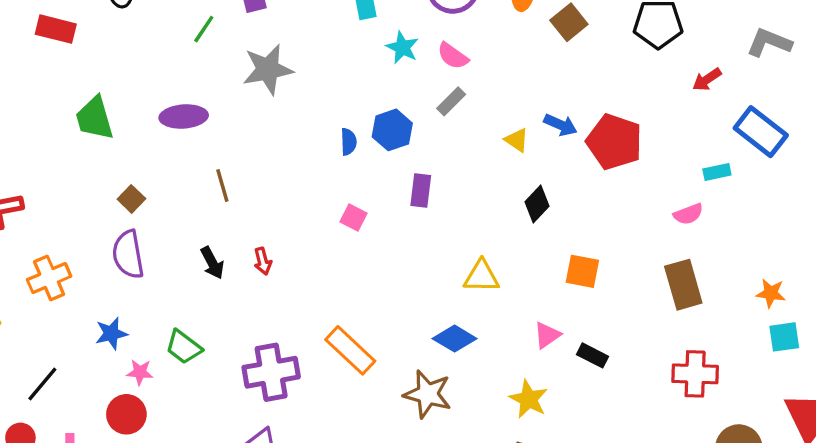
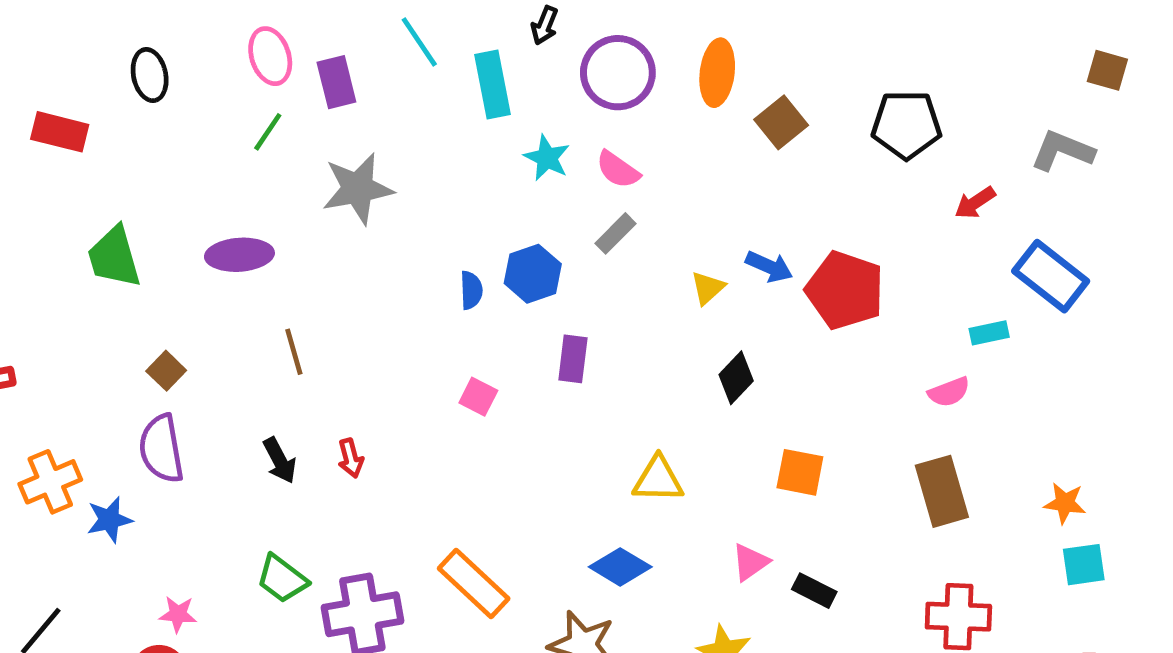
yellow triangle: (517, 140) -> (708, 288), turned 44
blue star: (111, 334) -> (109, 520), moved
green trapezoid: (184, 347) -> (282, 579), moved

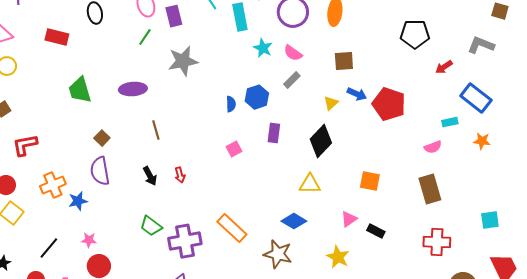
brown square: (781, 122) -> (344, 61), moved, turned 35
black diamond: (736, 378) -> (321, 141), moved, size x1.5
pink square: (478, 397) -> (234, 149), turned 35
orange star: (1065, 503) -> (482, 141), moved
pink star: (178, 614) -> (89, 240), moved

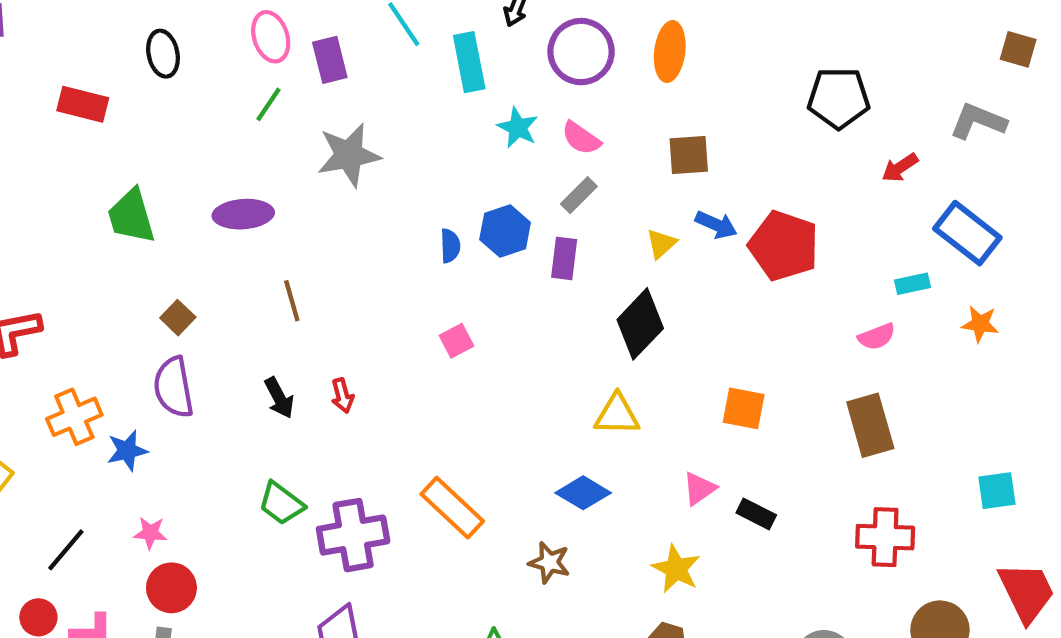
purple rectangle: (274, 133) -> (564, 258), moved
brown star: (278, 254) -> (549, 562), size x0.7

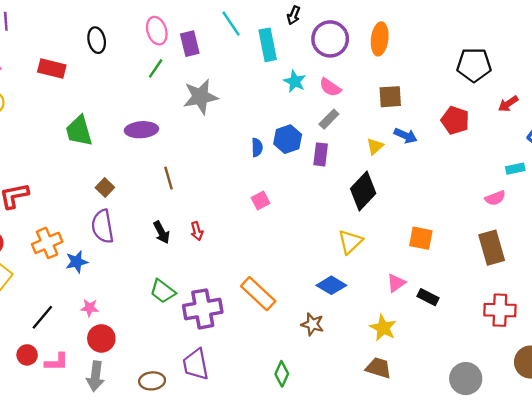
red pentagon: (784, 246) -> (455, 120), moved, size x0.7
yellow triangle: (617, 415) -> (350, 242), turned -44

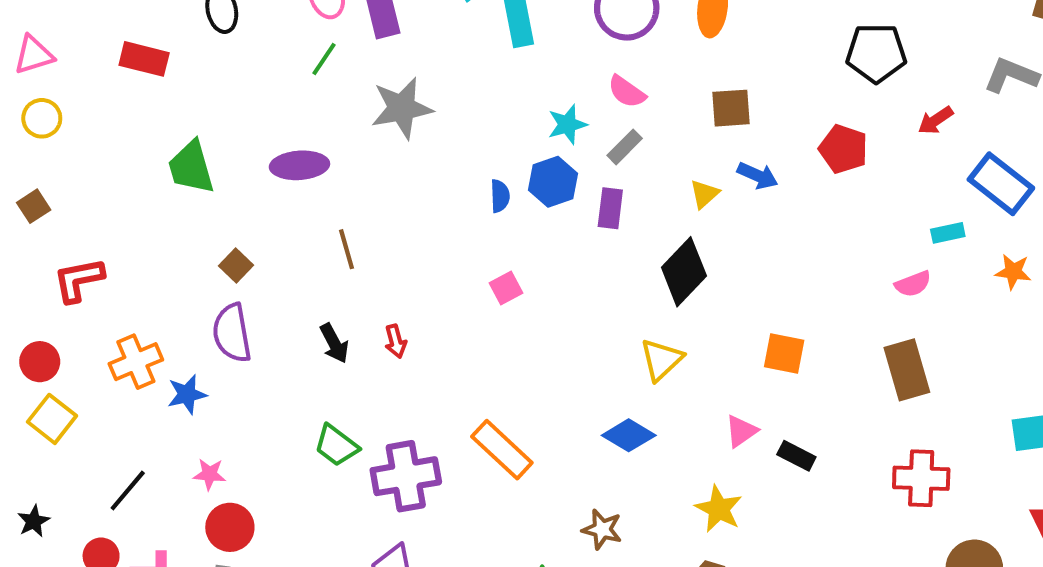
cyan star: (295, 81) -> (567, 124), moved, turned 30
brown star: (312, 324) -> (602, 529), moved

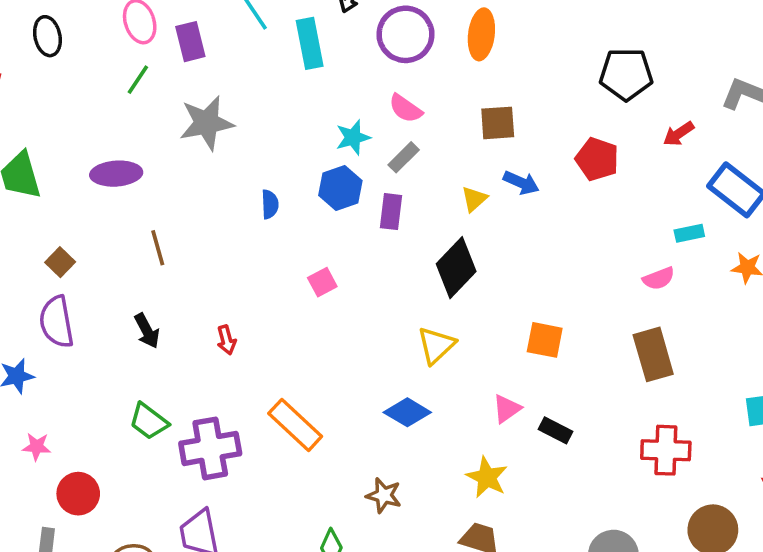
blue semicircle: (500, 196) -> (270, 204), moved
pink square: (506, 288) -> (322, 282), moved
red arrow: (396, 341) -> (226, 340), moved
red circle: (230, 527) -> (78, 494), moved

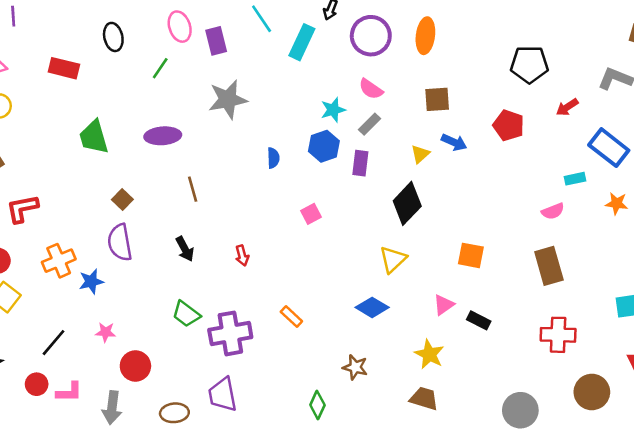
cyan rectangle: (310, 43) -> (302, 42), turned 36
green line: (138, 80) -> (160, 68), moved
orange rectangle: (295, 425) -> (291, 317), size x0.6

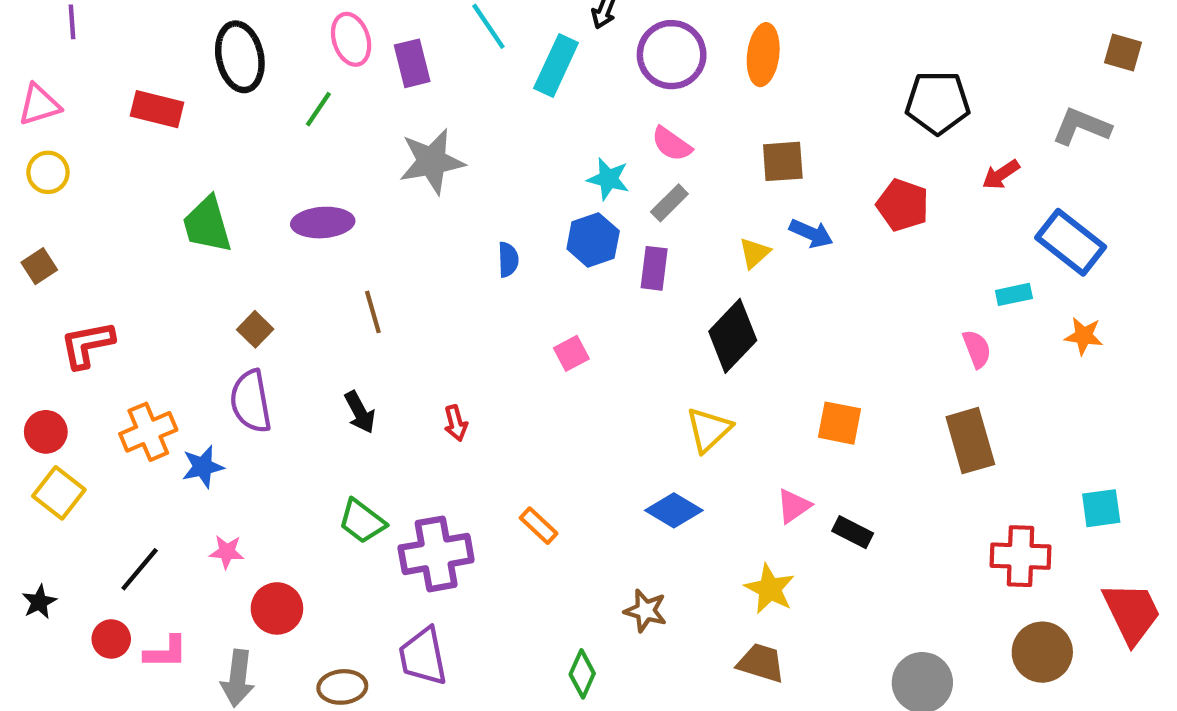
black ellipse: (113, 37) -> (240, 57), size x1.4
cyan star: (333, 110) -> (608, 179), turned 30
pink semicircle: (553, 211) -> (977, 349), turned -90
red cross: (558, 335) -> (1020, 556), moved

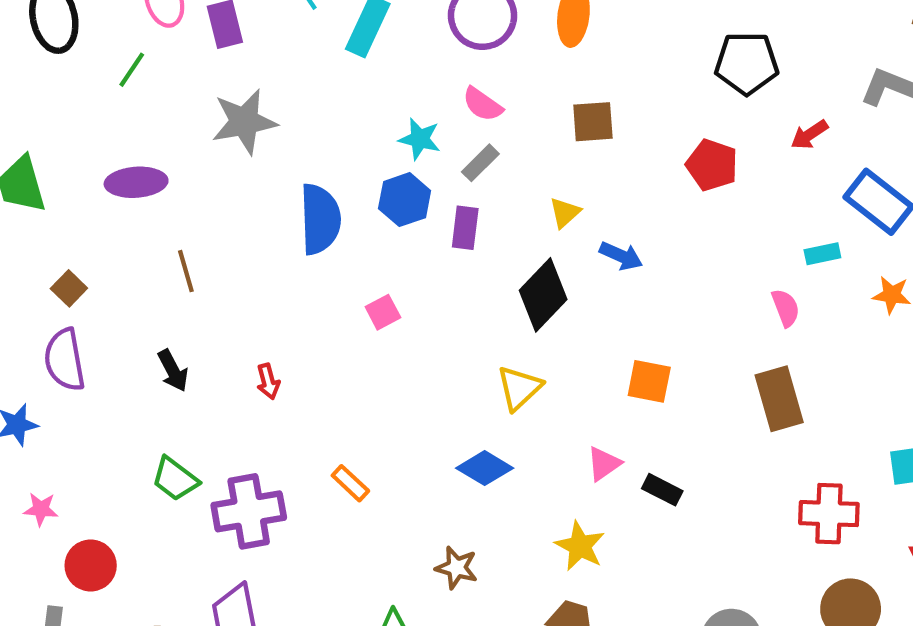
blue arrow: (811, 233) -> (621, 256), moved
blue semicircle: (508, 260) -> (320, 219), size x2.0

